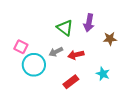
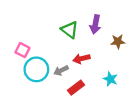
gray arrow: (56, 52) -> (61, 70), moved

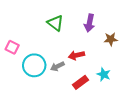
green triangle: (70, 30) -> (55, 23), moved
pink square: (22, 50) -> (12, 47), moved
red rectangle: (76, 88) -> (80, 82), moved

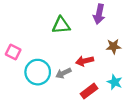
green triangle: (55, 23) -> (61, 25), turned -42
purple arrow: (90, 23) -> (99, 14), moved
brown star: (111, 39) -> (114, 46), moved

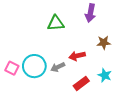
pink square: (13, 52) -> (12, 68), moved

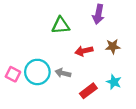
red arrow: (77, 56) -> (84, 51), moved
gray arrow: (58, 67) -> (63, 73), turned 40

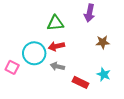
red arrow: (84, 51) -> (56, 46), moved
cyan circle: (37, 72) -> (34, 53), moved
red rectangle: (88, 91) -> (80, 82), turned 63

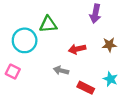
green triangle: (55, 23) -> (48, 24), moved
red arrow: (56, 46) -> (77, 49), moved
cyan circle: (34, 53) -> (25, 40), moved

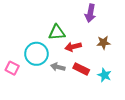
green triangle: (48, 24) -> (57, 32), moved
cyan circle: (25, 40) -> (36, 54), moved
red rectangle: (86, 88) -> (81, 69), moved

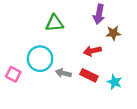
green triangle: (57, 32) -> (54, 23), moved
brown star: (103, 43) -> (113, 33), moved
red arrow: (73, 47) -> (92, 51), moved

